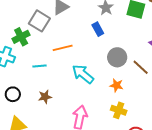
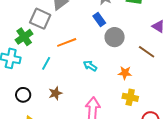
gray circle: (117, 57) -> (115, 37), moved
cyan line: (39, 66) -> (46, 63), turned -48
cyan arrow: (83, 74) -> (90, 66), size x0.6

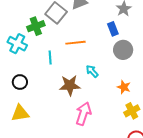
cyan line: (46, 63) -> (50, 58), turned -48
brown star: (55, 93) -> (70, 85), moved, size x1.5
yellow cross: (130, 97) -> (132, 111), moved, turned 35

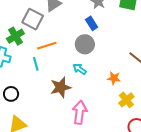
orange line: (76, 43) -> (47, 46), moved
gray circle: (123, 50) -> (85, 44), moved

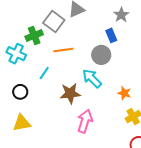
cyan line: (36, 64) -> (44, 73), moved, turned 40
cyan arrow: (80, 69) -> (92, 78), size x1.5

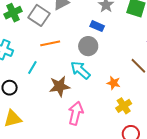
green cross: (34, 35) -> (13, 13), moved
blue rectangle: (111, 35) -> (97, 26), turned -40

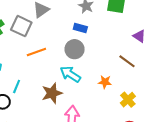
cyan line: (32, 67) -> (17, 86), moved
yellow cross: (124, 106) -> (128, 100), moved

